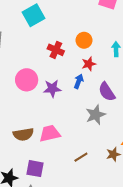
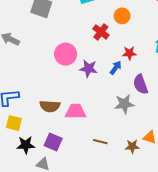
orange circle: (84, 40) -> (122, 16), moved
brown line: (81, 157) -> (100, 142), turned 32

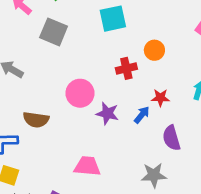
red cross: (101, 32) -> (126, 68), turned 35
gray star: (124, 104) -> (154, 175), moved
brown semicircle: (50, 106) -> (36, 120), moved

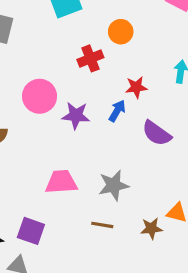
purple semicircle: (171, 138) -> (157, 133), turned -30
gray star: (154, 175) -> (114, 185), moved

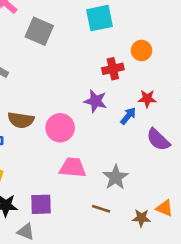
pink circle: (40, 96) -> (60, 128), moved
purple star: (76, 115) -> (96, 101), moved
gray star: (114, 185) -> (116, 177), turned -30
purple square: (31, 231) -> (41, 204), turned -30

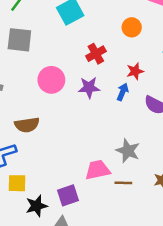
orange circle: (142, 50) -> (132, 27), moved
pink circle: (60, 128) -> (51, 80), moved
pink trapezoid: (73, 168) -> (98, 170), moved

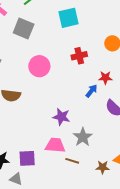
purple star: (89, 87) -> (61, 117), moved

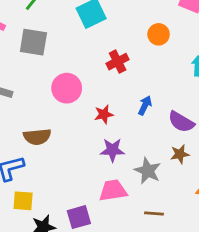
red star: (105, 78) -> (104, 114), moved
brown line: (72, 161) -> (154, 214), moved
brown star: (103, 167) -> (180, 154), moved

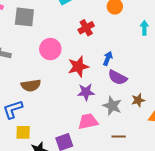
red star: (104, 114) -> (78, 67), size x1.5
purple semicircle: (181, 122) -> (118, 77), moved
brown star: (180, 154) -> (138, 100), moved

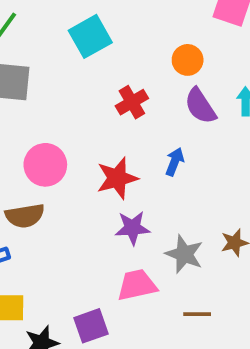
pink circle: (50, 49) -> (45, 165), moved
purple semicircle: (118, 77) -> (200, 106), moved, turned 30

